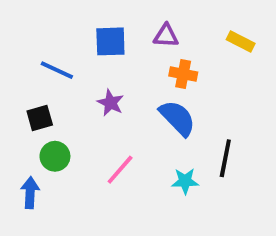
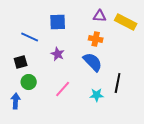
purple triangle: (166, 36) -> (100, 16), moved
yellow rectangle: (241, 41) -> (126, 22), size x1.5

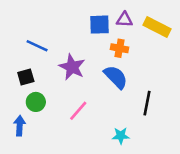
blue square: (58, 22) -> (100, 25), moved
purple star: (58, 54) -> (72, 67), size x1.5
cyan star: (97, 95) -> (121, 136), moved

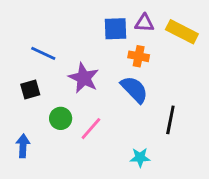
green circle: (36, 102) -> (61, 118), moved

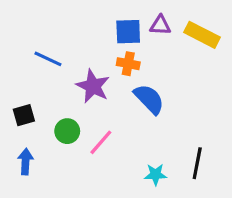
orange cross: (139, 56) -> (128, 64), moved
black square: (30, 90) -> (24, 115), moved
black line: (170, 120) -> (197, 163), moved

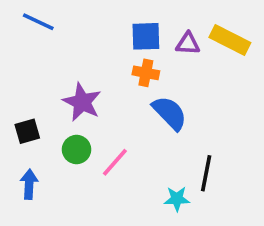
purple triangle: (160, 25) -> (188, 44), moved
blue line: (48, 59) -> (38, 22), moved
purple star: (93, 86) -> (82, 102), moved
black line: (197, 163) -> (206, 173), moved

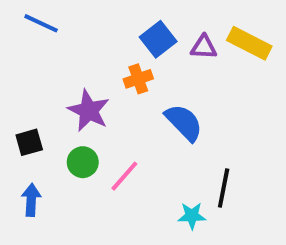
blue square: (146, 36) -> (158, 39), turned -36
orange cross: (146, 73) -> (138, 79), moved, turned -30

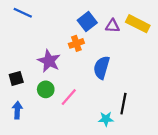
blue semicircle: (184, 122) -> (102, 68), turned -120

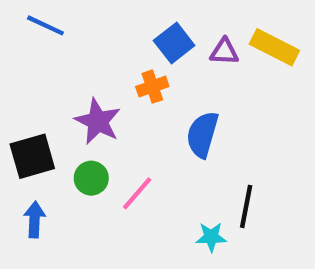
black square: (16, 78) -> (32, 156), size x1.5

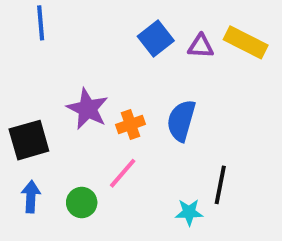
blue line: (45, 25) -> (41, 23), turned 60
orange cross: (152, 87) -> (130, 124), moved
green circle: (91, 178) -> (82, 203), moved

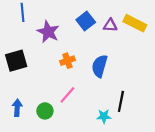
purple star: (88, 109) -> (48, 32), moved
orange cross: (130, 124) -> (67, 61), moved
black square: (29, 140) -> (16, 61), moved

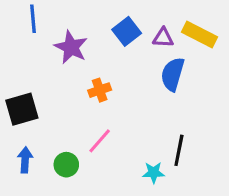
black square: (16, 61) -> (22, 109), moved
blue semicircle: (100, 66) -> (173, 74), moved

